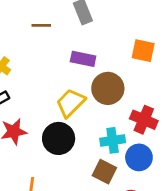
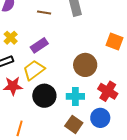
purple rectangle: (83, 59) -> (39, 45), moved, turned -54
yellow trapezoid: (70, 103) -> (34, 70), moved
cyan cross: (113, 140) -> (75, 96), moved

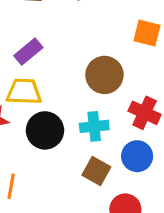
yellow trapezoid: (34, 70) -> (24, 92), turned 45

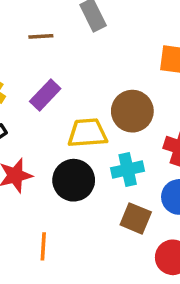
yellow trapezoid: (24, 92) -> (87, 133), moved

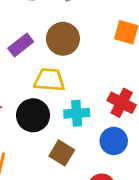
brown circle: (132, 111) -> (63, 39), moved
brown square: (136, 218) -> (62, 153), moved

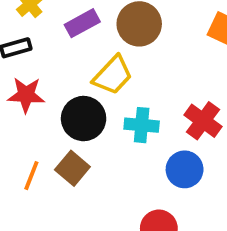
yellow trapezoid: (49, 80) -> (113, 75), turned 120
brown square: (62, 153) -> (72, 168), moved

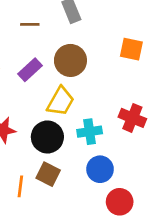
blue circle: (185, 169) -> (100, 169), moved

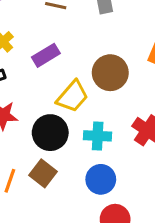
brown circle: (70, 60) -> (110, 73), moved

